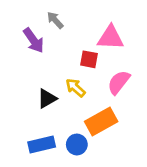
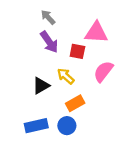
purple arrow: (34, 40) -> (49, 42), moved
orange rectangle: (101, 122) -> (75, 103), moved, size x0.7

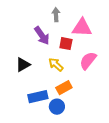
gray arrow: (48, 17) -> (56, 15), moved, turned 40
black triangle: (41, 86) -> (23, 65), moved
blue rectangle: (36, 126) -> (38, 97), moved

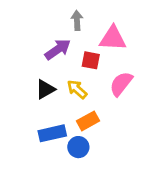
purple arrow: (42, 36) -> (58, 49), turned -90
black triangle: (23, 65) -> (45, 89), moved

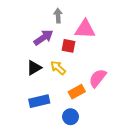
pink semicircle: (121, 84) -> (98, 78), moved
orange rectangle: (88, 121) -> (77, 92), moved
blue circle: (78, 147) -> (71, 117), moved

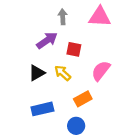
pink triangle: (85, 29) -> (100, 17), moved
pink semicircle: (98, 78) -> (101, 71), moved

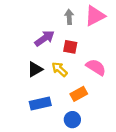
gray arrow: (63, 17) -> (69, 17), moved
pink triangle: (100, 17) -> (95, 16), turned -30
pink semicircle: (101, 71) -> (96, 67), turned 84

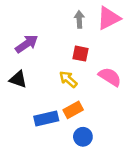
purple arrow: (45, 38) -> (27, 44), moved
black triangle: (35, 69) -> (18, 79), moved, turned 49
orange rectangle: (79, 94) -> (73, 110), moved

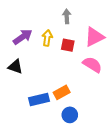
pink triangle: (109, 18) -> (94, 37), moved
yellow arrow: (68, 79) -> (47, 38), moved, turned 56

